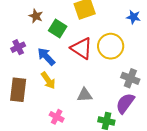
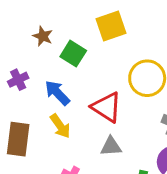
red triangle: (82, 48) -> (107, 107), moved

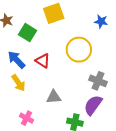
red triangle: (107, 107) -> (43, 61), moved, size x0.7

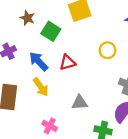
yellow circle: (79, 50) -> (107, 50), size x0.6
red triangle: (43, 61) -> (67, 62), turned -49

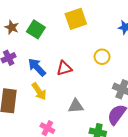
brown star: (27, 18) -> (12, 27), moved
green square: (51, 31) -> (36, 29), moved

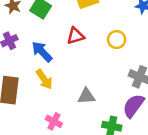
red triangle: (64, 68) -> (76, 36), moved

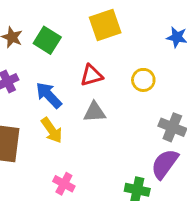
gray triangle: (86, 96) -> (94, 112), moved

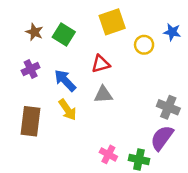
yellow circle: (143, 80) -> (144, 45), moved
pink cross: (64, 184) -> (108, 154), moved

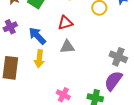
yellow arrow: (68, 110) -> (39, 59), turned 42
pink cross: (108, 154) -> (63, 95), moved

